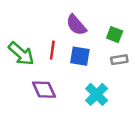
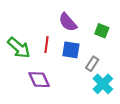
gray rectangle: (119, 60) -> (92, 64), moved, turned -48
cyan cross: (97, 94) -> (103, 84), moved

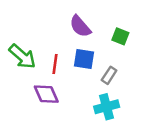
red line: (47, 45) -> (55, 64), moved
cyan cross: (103, 84) -> (107, 107), moved, turned 30

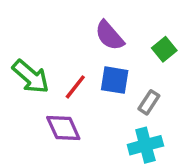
green square: (120, 36) -> (164, 49), turned 30
red line: (55, 64) -> (75, 87), turned 30

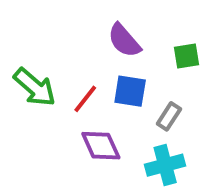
green square: (164, 49) -> (187, 56), turned 30
purple diamond: (63, 128) -> (101, 146), moved

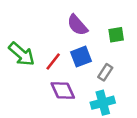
blue square: (130, 91) -> (81, 57), turned -30

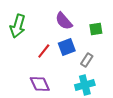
green arrow: (22, 54) -> (18, 26), moved, turned 65
purple diamond: (63, 91) -> (40, 84), moved

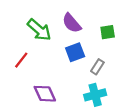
green arrow: (18, 26) -> (39, 30), moved, turned -65
red line: (44, 51) -> (21, 60), moved

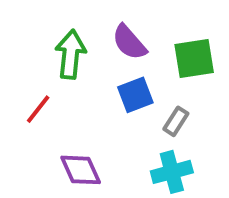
green arrow: (39, 30) -> (71, 54), turned -125
green square: (108, 32) -> (194, 58), size x1.5

